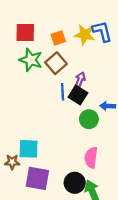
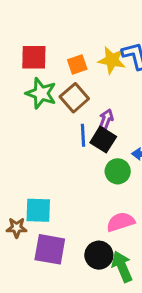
pink semicircle: (91, 158) -> (121, 222), turned 65

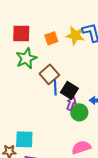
green star: (41, 93) -> (26, 58), turned 30
brown square: (74, 98) -> (49, 74), moved
purple arrow: (106, 119) -> (71, 103), moved

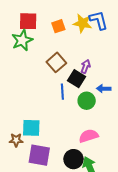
green star: (26, 58) -> (22, 40), moved
blue line: (55, 87) -> (62, 92), moved
purple arrow: (71, 103) -> (86, 66), moved

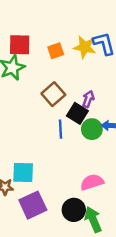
green circle: (87, 101) -> (92, 129), moved
purple square: (39, 155) -> (33, 205), turned -35

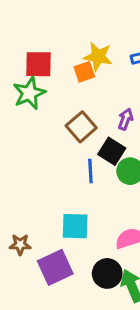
yellow star: (85, 47) -> (98, 57), moved
purple arrow: (88, 99) -> (126, 119), moved
cyan square: (23, 173) -> (75, 226), moved

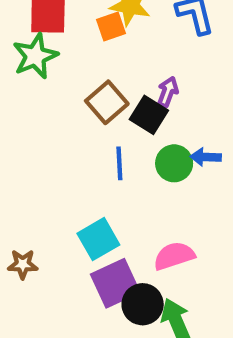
black square: (112, 151) -> (149, 115), moved
cyan square: (75, 226) -> (98, 239), turned -32
purple square: (55, 267) -> (115, 283), moved

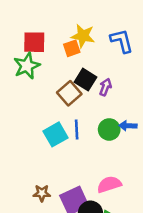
black square: (149, 115) -> (85, 80), moved
cyan square: (98, 239) -> (56, 134), moved
brown star: (23, 264) -> (42, 193), moved

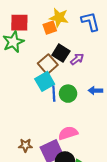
purple arrow: (105, 87) -> (77, 59), turned 32
green circle: (109, 129) -> (68, 94), moved
cyan square: (56, 134) -> (45, 81), moved
pink semicircle: (109, 184) -> (68, 133), moved

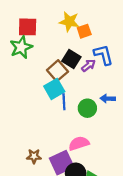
blue L-shape: (90, 22) -> (103, 55), moved
orange square: (50, 28) -> (84, 31), moved
green circle: (68, 94) -> (87, 108), moved

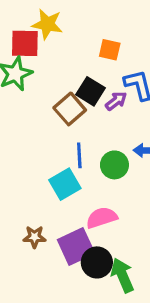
yellow star: (69, 22) -> (47, 24), moved
orange square: (84, 31) -> (110, 50), turned 32
cyan square: (54, 89) -> (65, 184), moved

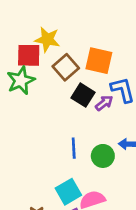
orange square: (110, 50) -> (99, 61), size x1.5
brown square: (70, 109) -> (66, 67), moved
cyan square: (65, 184) -> (68, 192), moved

